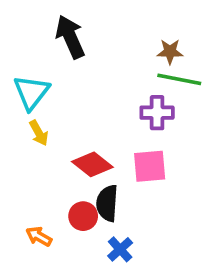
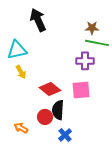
cyan triangle: (31, 92) -> (17, 50), turned 40

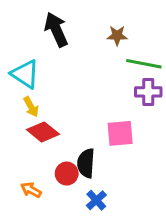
brown star: (92, 28) -> (117, 36), moved
cyan triangle: (17, 50) -> (25, 74), turned 45
purple cross: (85, 61) -> (148, 92), moved
red diamond: (50, 89) -> (43, 132), moved

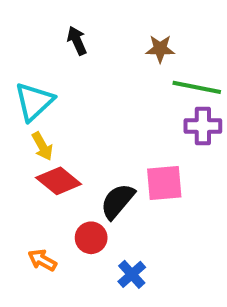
black arrow: (56, 30) -> (77, 41), size x0.6
cyan triangle: (25, 74) -> (34, 102), turned 44
black semicircle: (86, 163) -> (118, 201), moved, turned 36

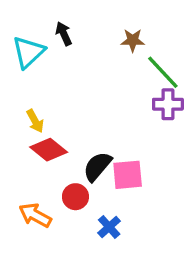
green line: (197, 87) -> (163, 72), turned 36
cyan triangle: (34, 102) -> (28, 52), moved
pink square: (164, 183) -> (128, 175), moved
orange arrow: (42, 260) -> (35, 215), size x1.4

